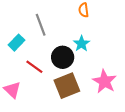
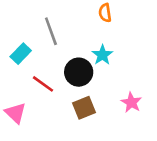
pink star: (105, 81) -> (131, 102), size x0.7
brown square: (67, 86) -> (84, 108), size x0.7

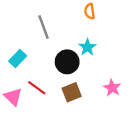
cyan rectangle: (21, 54) -> (18, 58), moved
red line: (43, 84) -> (37, 88), moved

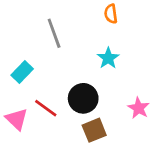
black circle: (67, 62) -> (83, 98), moved
brown square: (72, 92) -> (94, 130), moved

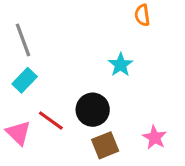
orange semicircle: (111, 14) -> (142, 15), moved
gray line: (54, 33) -> (23, 40), moved
pink star: (139, 108) -> (155, 138), moved

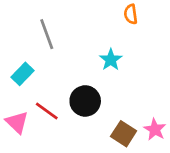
gray line: (23, 40) -> (47, 34), moved
pink star: (155, 138) -> (155, 129), moved
brown square: (105, 145) -> (124, 134), moved, turned -35

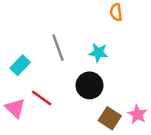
gray line: (47, 34) -> (58, 48), moved
cyan star: (111, 60) -> (98, 53), turned -30
black circle: (85, 101) -> (90, 85), moved

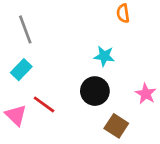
gray line: (58, 48) -> (25, 29), moved
pink star: (137, 114) -> (146, 94), moved

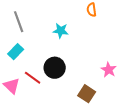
cyan star: (104, 56) -> (61, 31), moved
black circle: (95, 91) -> (55, 68), moved

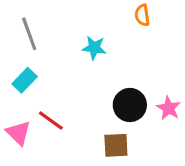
black circle: (55, 68) -> (130, 105), moved
brown square: (87, 94) -> (116, 145), moved, turned -36

